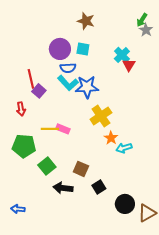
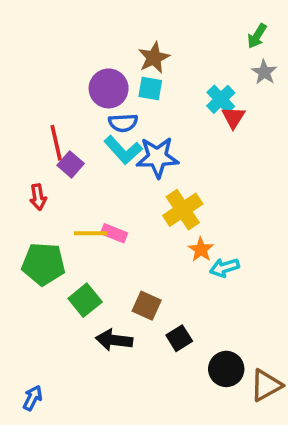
brown star: (86, 21) -> (154, 58), moved, turned 30
gray star: (146, 30) -> (264, 72), moved
blue arrow: (18, 209) -> (33, 398), moved, turned 112

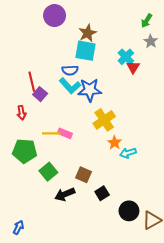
purple circle: (109, 88) -> (55, 16), moved
cyan square: (150, 88) -> (86, 51), size x1.5
black arrow: (114, 340) -> (65, 194), turned -30

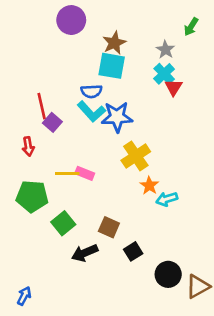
gray star: (151, 41) -> (165, 50), moved

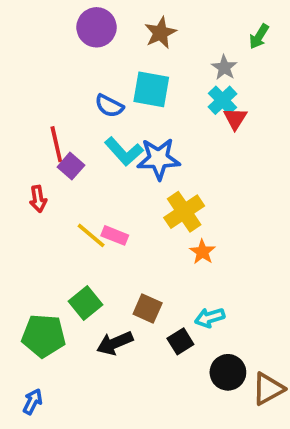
brown star: (114, 43) -> (160, 33), moved
blue semicircle: (91, 91) -> (109, 106), moved, turned 30
yellow line: (67, 173) -> (91, 235), turned 40
green pentagon: (32, 196) -> (44, 336), moved
cyan arrow: (167, 199) -> (210, 318), moved

